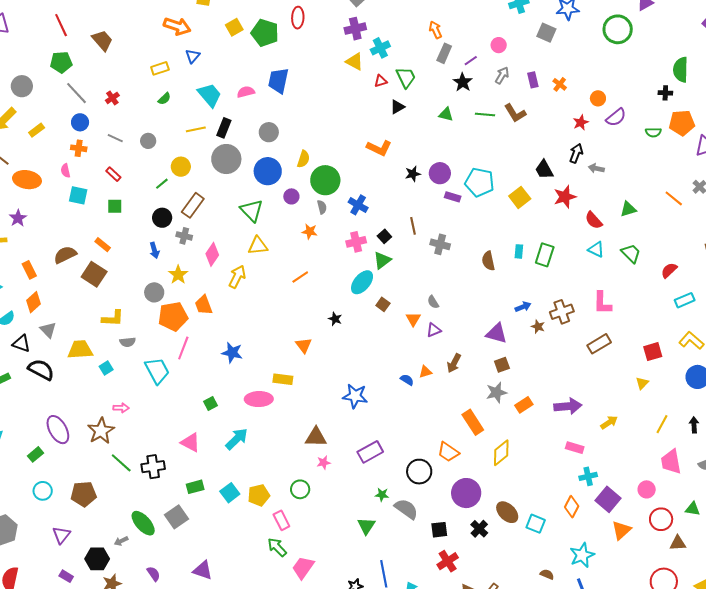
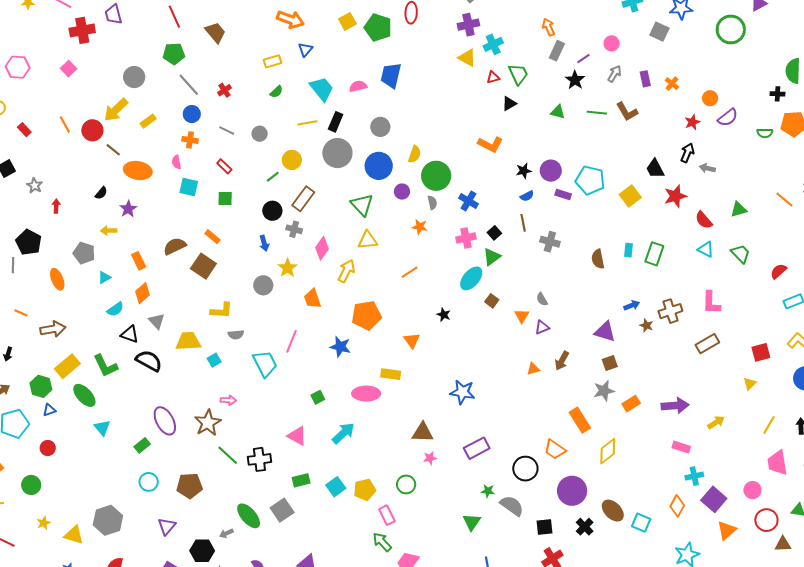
orange pentagon: (173, 316) -> (366, 315), moved
blue semicircle: (407, 380) -> (527, 196), moved, turned 120

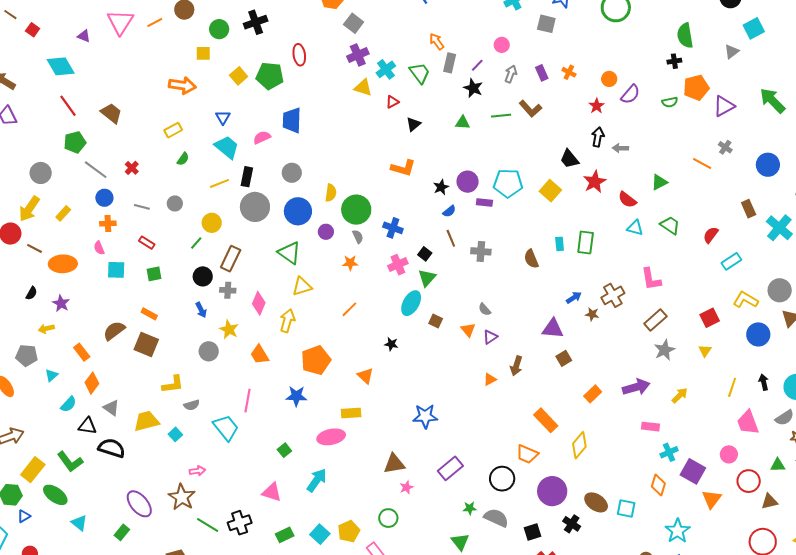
blue triangle: (305, 50) -> (223, 117), moved
green trapezoid: (518, 74) -> (420, 73), moved
gray star: (604, 391) -> (665, 350), moved

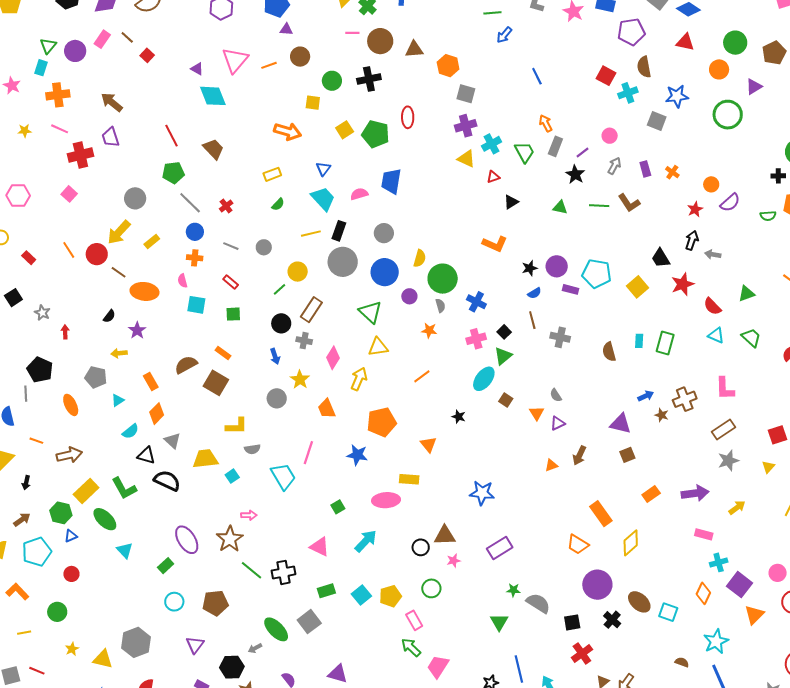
gray square: (354, 23) -> (466, 94), turned -30
cyan diamond: (61, 66) -> (213, 96), moved
black circle: (502, 479) -> (421, 547), moved, size x0.7

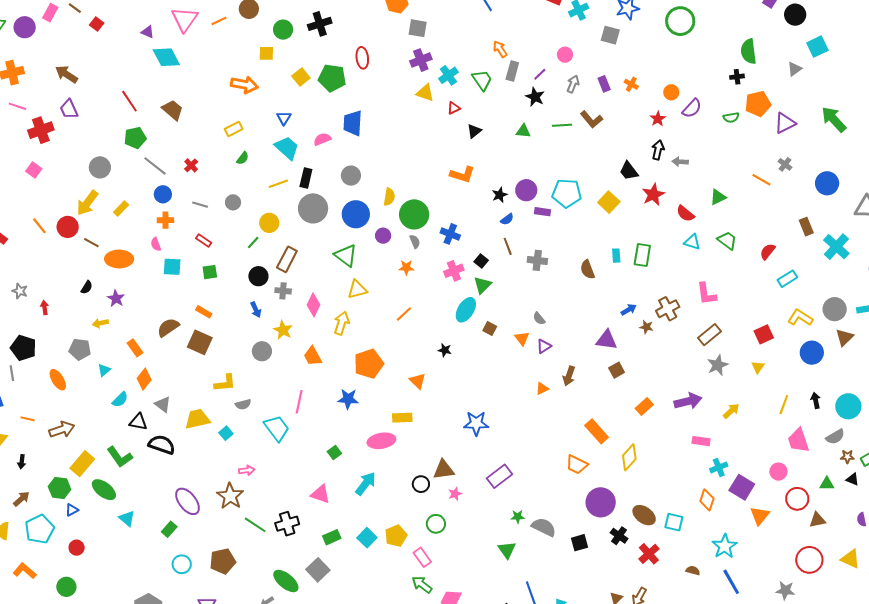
red cross: (582, 654) -> (649, 554), moved

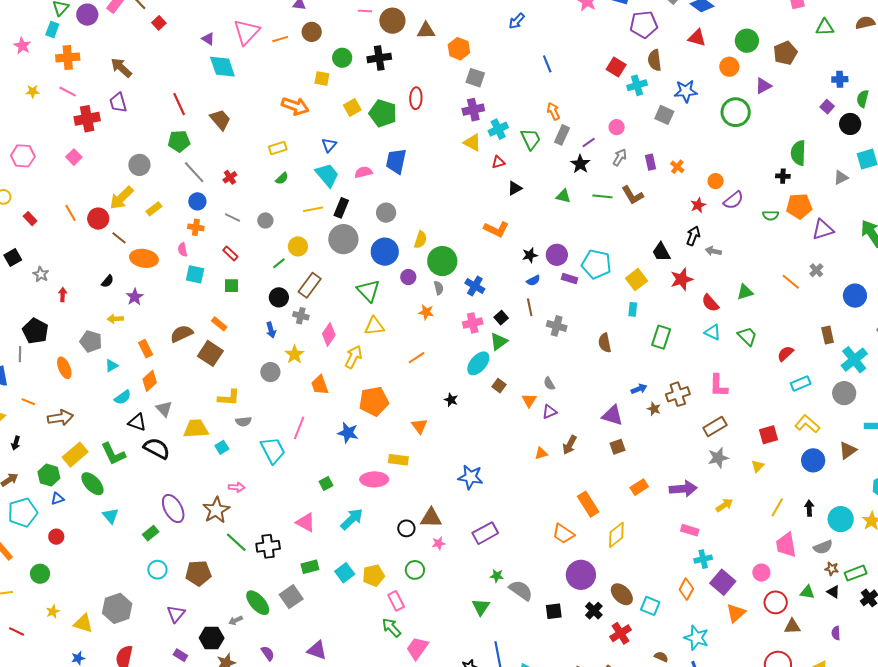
cyan rectangle: (616, 256) -> (633, 309), moved
gray circle: (835, 309) -> (844, 393), moved
cyan star: (725, 546) -> (696, 638), turned -30

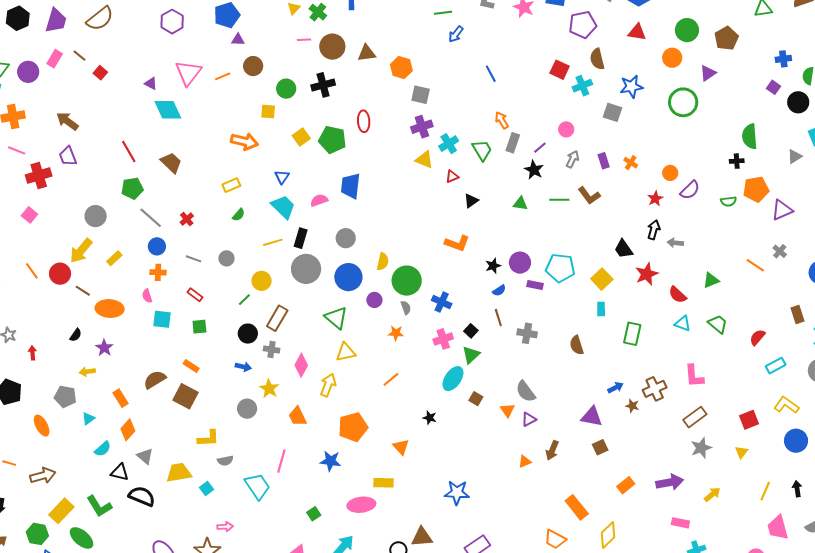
blue arrow: (271, 330) -> (243, 367), turned -56
gray semicircle: (549, 384) -> (526, 391), size x1.6

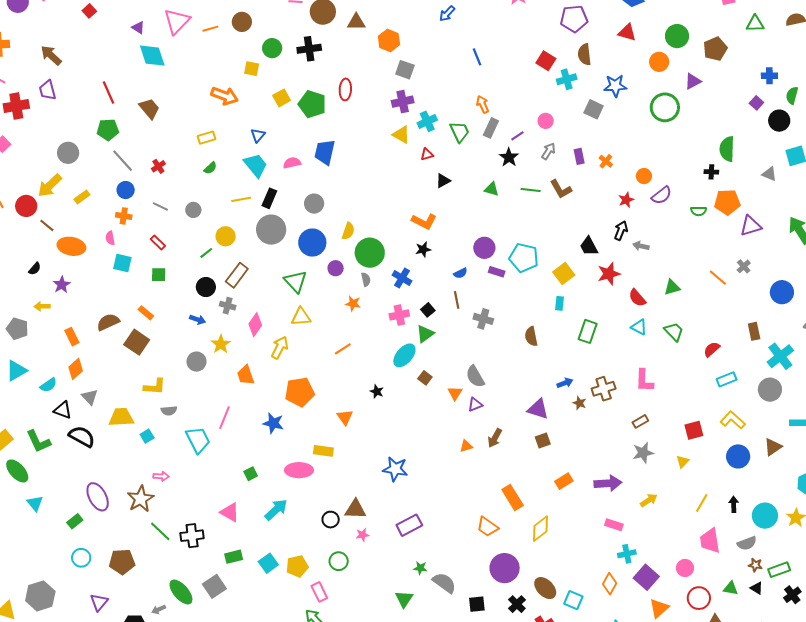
gray triangle: (795, 156) -> (769, 174), turned 49
black star: (493, 266) -> (423, 249), moved
brown rectangle: (695, 417) -> (640, 421), size x0.7
cyan triangle: (88, 419) -> (16, 371), moved, size x1.6

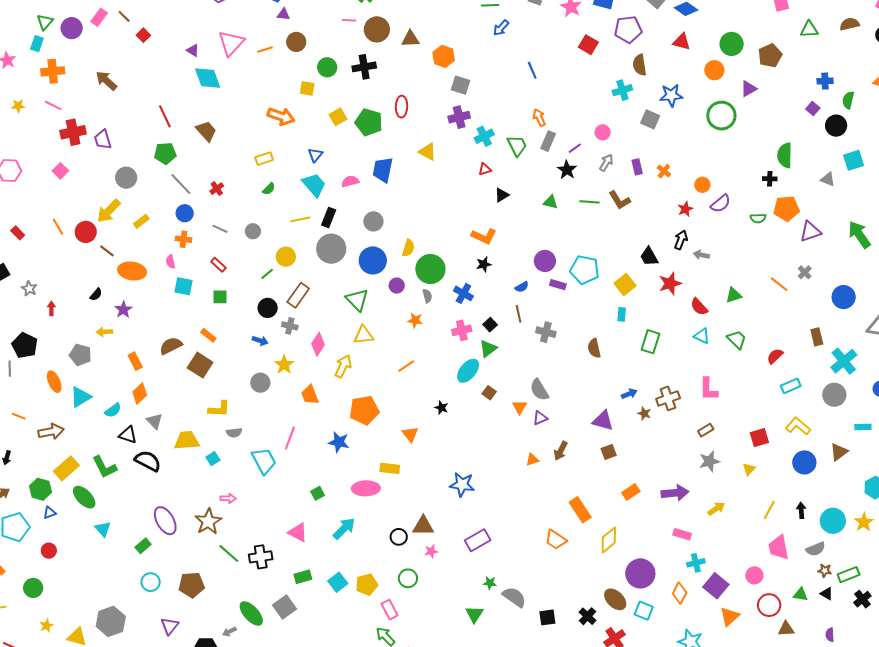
red square: (546, 61) -> (588, 45), moved
purple trapezoid: (48, 90) -> (103, 140), moved
yellow triangle: (401, 135) -> (428, 152), moved
purple circle: (505, 568) -> (640, 573), moved

